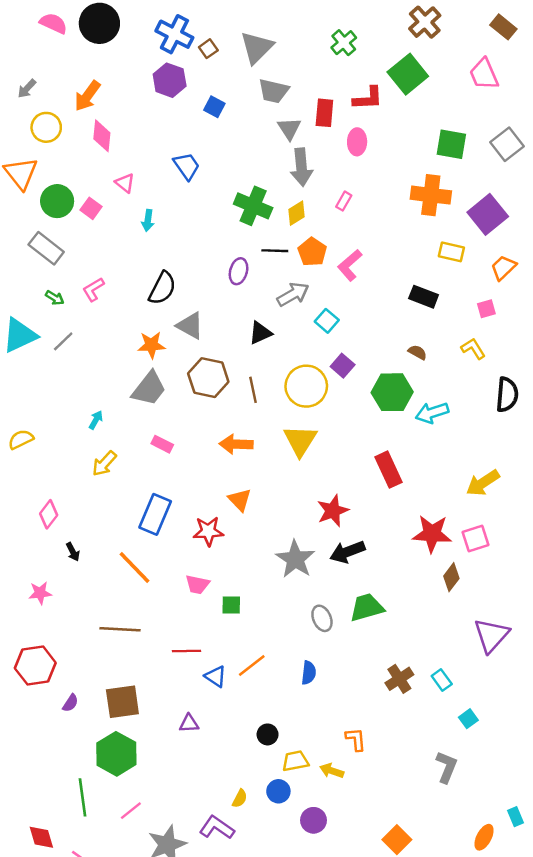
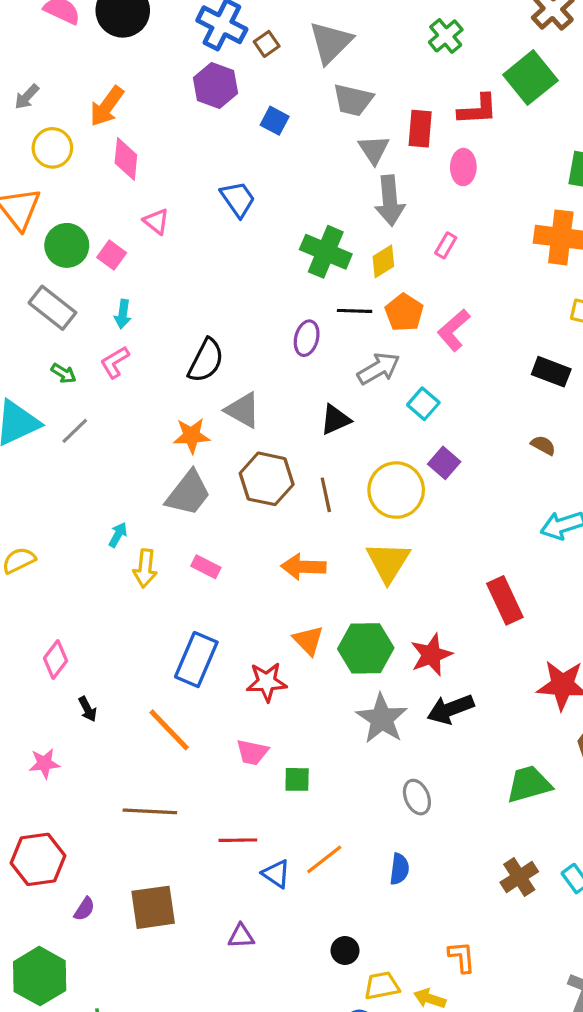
cyan arrow: (148, 220) -> (123, 314), moved
green hexagon: (392, 392) -> (366, 648), moved
yellow arrow: (104, 464) -> (145, 568), moved, turned -36
green trapezoid: (367, 607) -> (529, 784), moved
green hexagon: (116, 754) -> (40, 976), moved

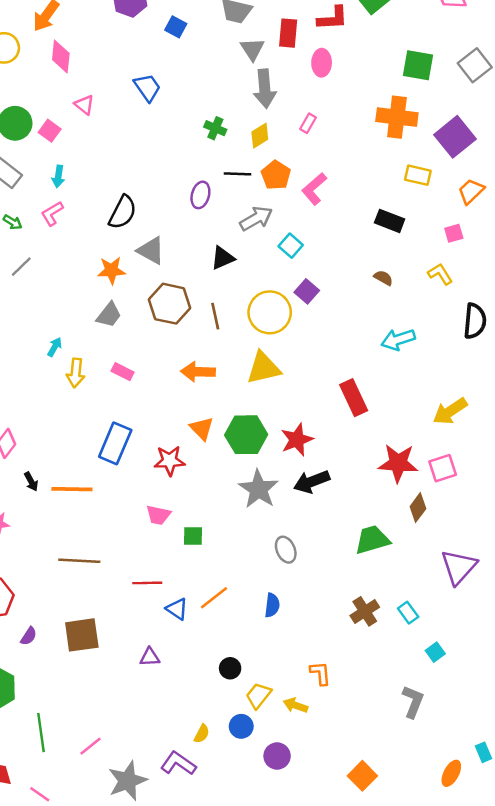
green cross: (326, 252) -> (215, 128), size x0.6
gray trapezoid: (188, 493) -> (109, 315), size x0.7
yellow triangle: (388, 562) -> (263, 368), turned 45
orange line: (169, 730) -> (72, 489), moved, turned -45
yellow trapezoid: (382, 986) -> (259, 695), turned -40

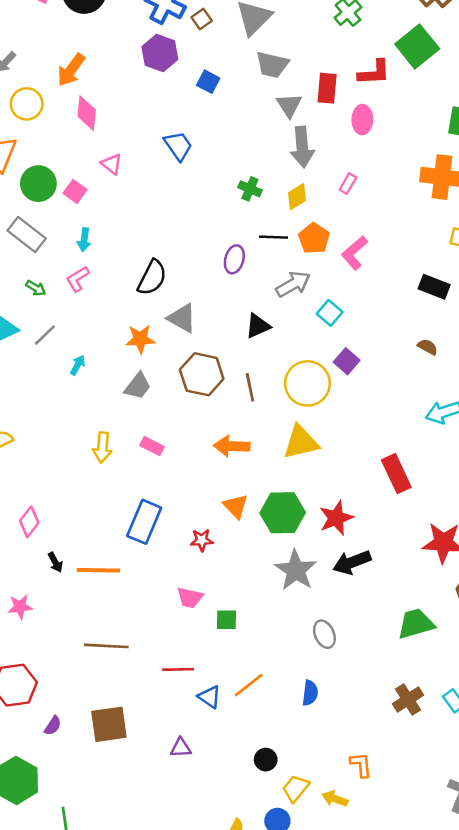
cyan arrow: (55, 347) -> (78, 365), moved
red star: (170, 461) -> (202, 540), size x0.7

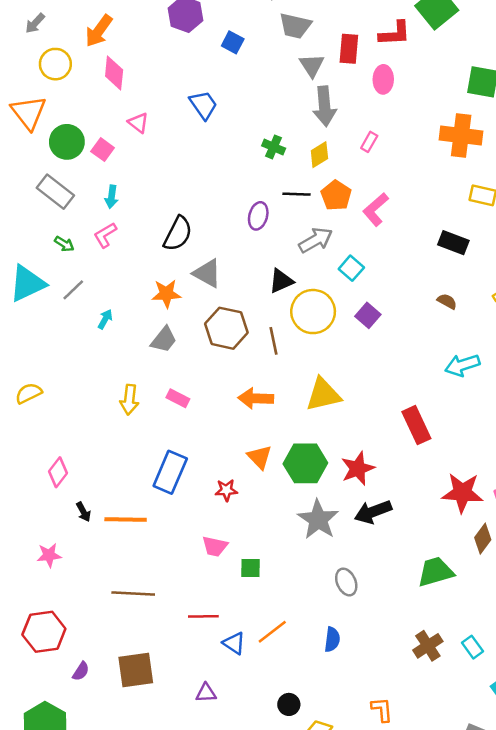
yellow circle: (307, 383) -> (313, 312), moved

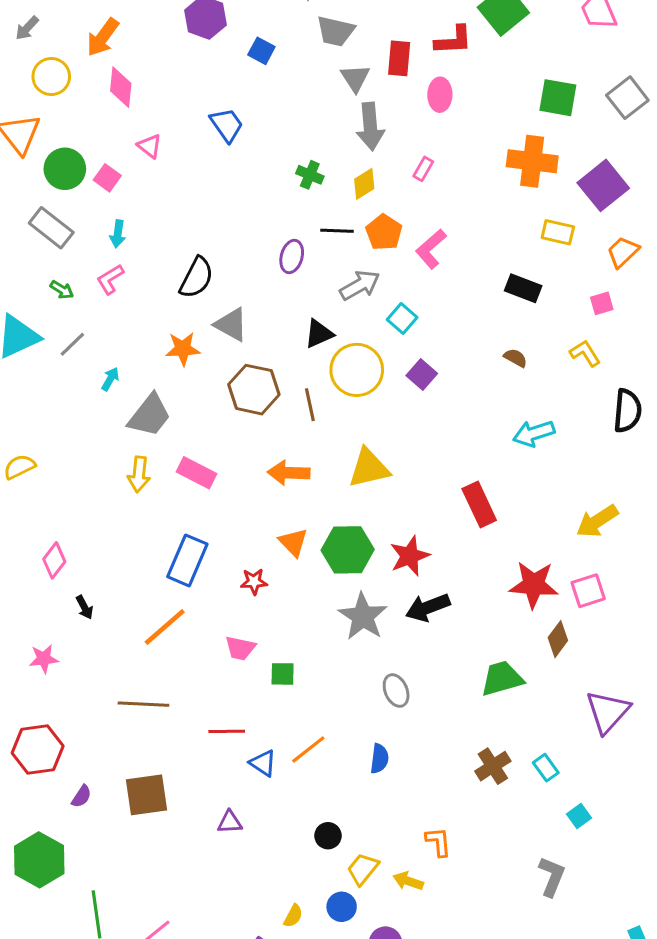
gray trapezoid: (164, 340) -> (150, 415), moved, size x1.4
pink rectangle: (178, 398) -> (196, 473), size x1.4
orange line: (126, 519) -> (165, 627), moved, turned -42

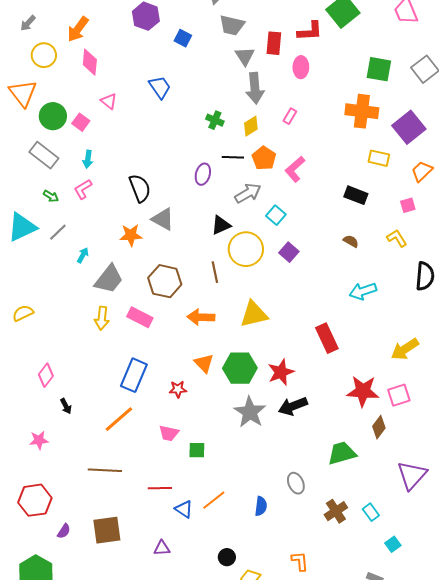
black semicircle: (196, 278) -> (140, 188), turned -48
brown hexagon: (254, 390) -> (165, 281), moved
gray ellipse: (396, 691) -> (296, 483), moved

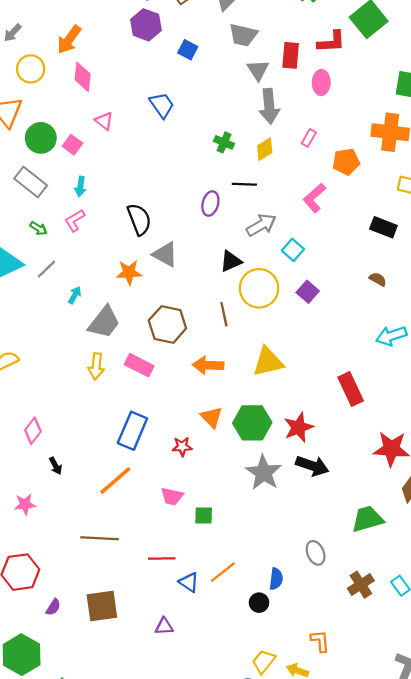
orange pentagon: (264, 158) -> (346, 162), moved, turned 30
black arrow: (293, 406) -> (312, 466), turned -140
black circle: (227, 557) -> (259, 603), moved

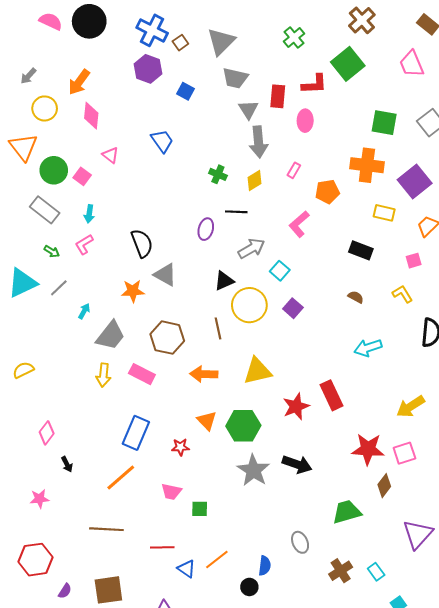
red star: (299, 427) -> (296, 406), moved

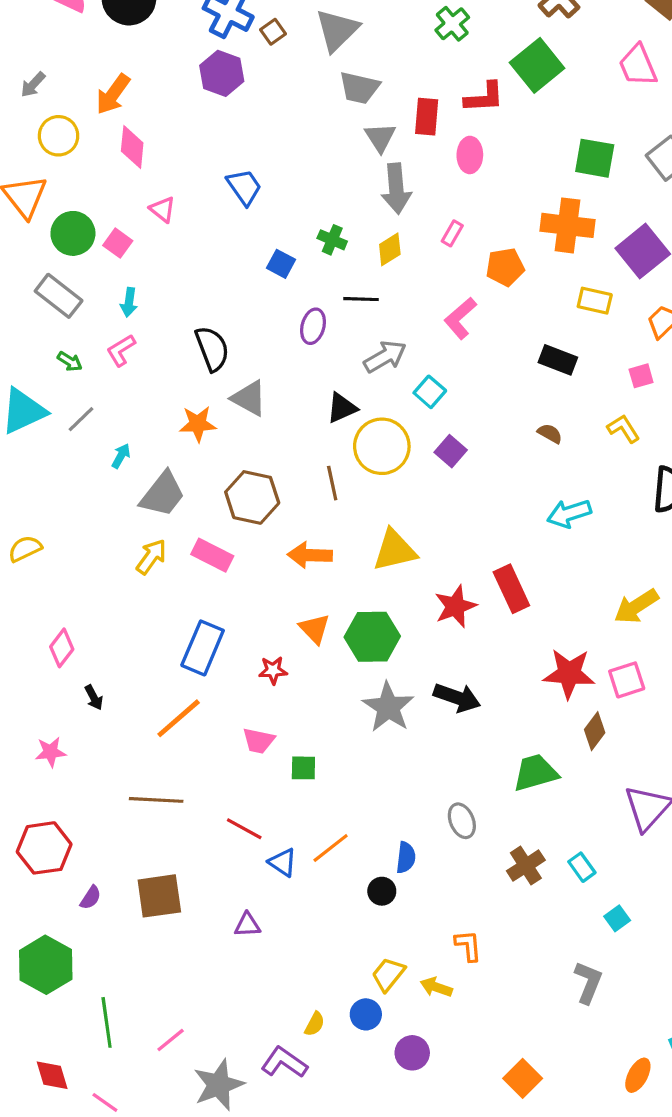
blue square: (186, 91) -> (281, 264), moved
yellow arrow: (103, 375) -> (151, 557), turned -150
red line: (162, 547) -> (244, 829), turned 30

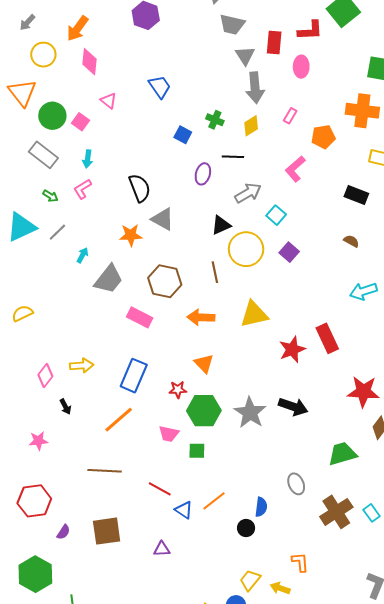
yellow arrow: (151, 557) -> (82, 366), moved, turned 50
green hexagon: (372, 637) -> (204, 411), moved
brown cross: (526, 866) -> (336, 512), size x1.4

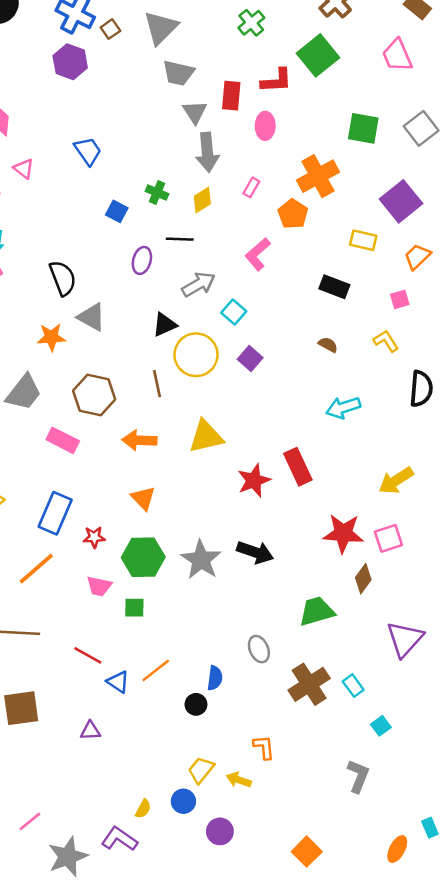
orange cross: (362, 111) -> (318, 176), moved, turned -36
orange pentagon: (323, 137) -> (293, 214), turned -30
red star: (178, 390) -> (94, 537), moved

